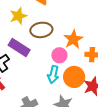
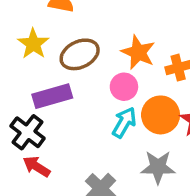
purple rectangle: (19, 48) -> (52, 96), turned -30
cyan arrow: (53, 74) -> (124, 122), turned -144

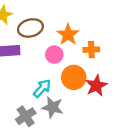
cyan arrow: (124, 122) -> (42, 88), moved
gray star: (158, 167) -> (53, 107), moved

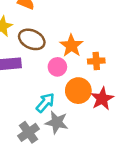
brown ellipse: (30, 28) -> (32, 39), turned 40

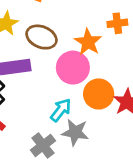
orange cross: (96, 61) -> (117, 23), moved
pink circle: (57, 67) -> (73, 68), size x1.5

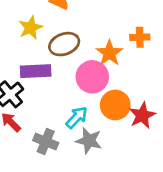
brown ellipse: (41, 37) -> (64, 44), turned -48
gray cross: (43, 145) -> (46, 142), moved, turned -35

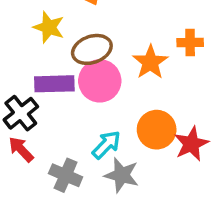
yellow star: (31, 28) -> (49, 27), turned -30
pink circle: (92, 77) -> (100, 81), moved

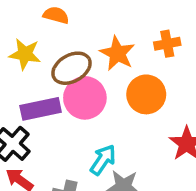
orange star: (150, 62) -> (117, 53), moved
orange circle: (157, 130) -> (146, 94), moved

